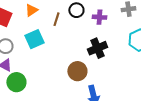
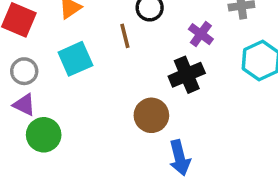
purple cross: (99, 17) -> (201, 34), moved, turned 32
brown line: (56, 19) -> (125, 36), moved, turned -32

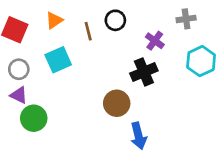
brown line: (125, 36) -> (88, 31), moved

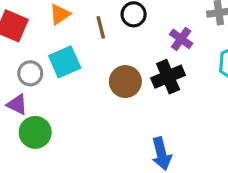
gray circle: (19, 69) -> (30, 73), moved
brown circle: (117, 103) -> (125, 82), moved

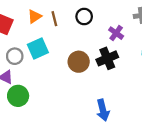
brown line: (101, 27) -> (54, 19), moved

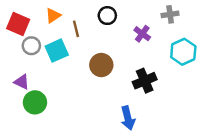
brown line: (54, 19) -> (76, 29), moved
gray circle: (15, 56) -> (31, 46), moved
black cross: (107, 58) -> (145, 81), moved

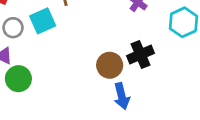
gray circle: (31, 46) -> (13, 28), moved
brown circle: (101, 65) -> (110, 65), moved

